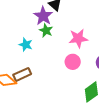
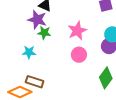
brown rectangle: (22, 74) -> (35, 82), turned 60

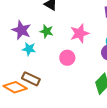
purple star: (37, 20) -> (21, 30), moved
pink circle: (79, 55) -> (67, 58), moved

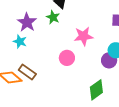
green star: (46, 31) -> (53, 17), moved
cyan star: (29, 49) -> (20, 41), moved

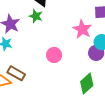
pink star: (83, 36) -> (82, 29), moved, turned -30

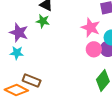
pink circle: (54, 55) -> (94, 49), moved

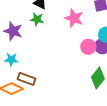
pink star: (91, 28) -> (74, 18), moved
cyan star: (17, 53) -> (11, 59), moved

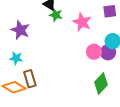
green star: (37, 19) -> (56, 15), moved
brown rectangle: (27, 79) -> (30, 79), turned 48

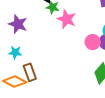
pink star: (82, 22) -> (67, 19), moved

